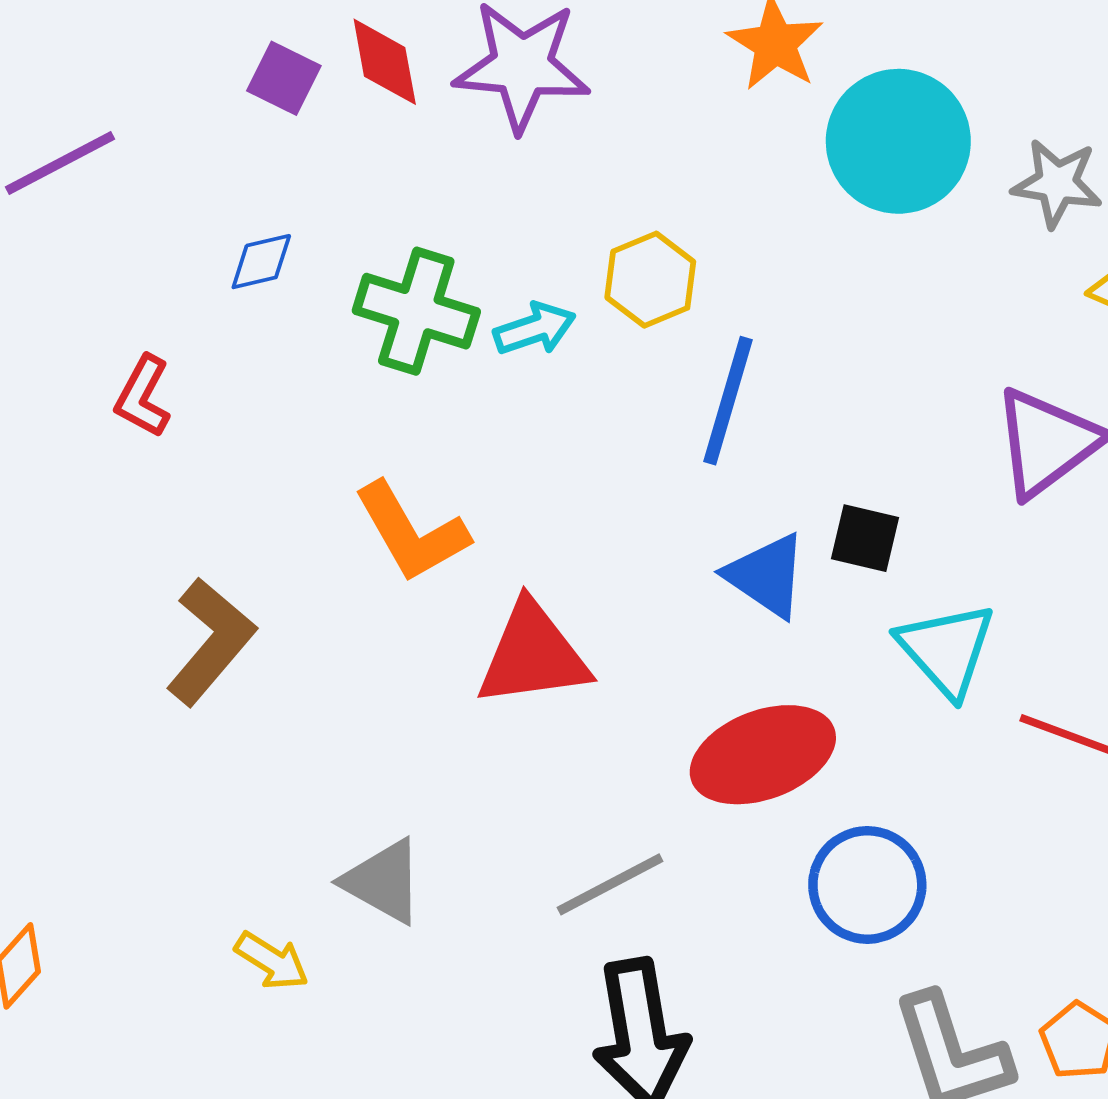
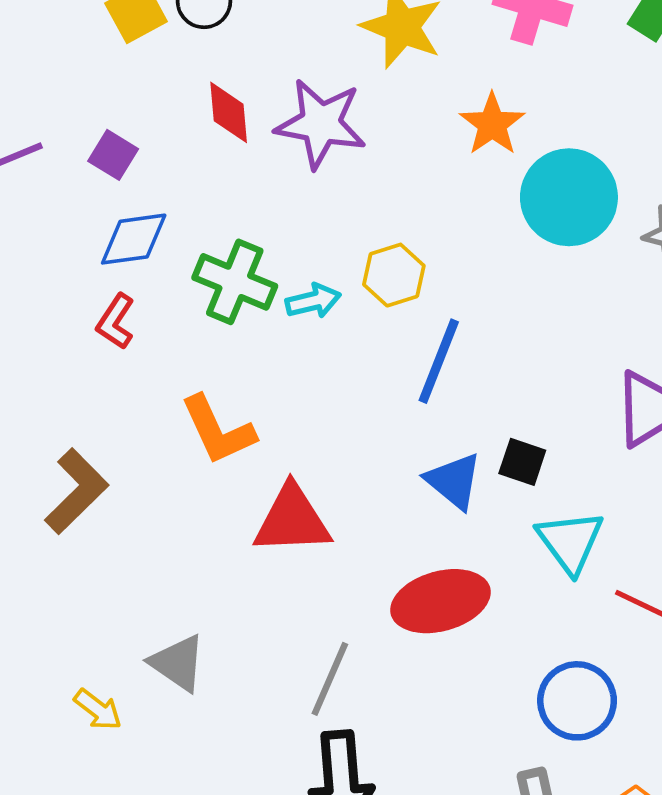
purple square: (284, 78) -> (113, 155), moved
blue diamond: (261, 262) -> (134, 239), size x1.5
red L-shape: (143, 396) -> (116, 322), moved
gray line: (610, 884) -> (330, 679), turned -44
blue circle: (867, 885) -> (577, 701), moved

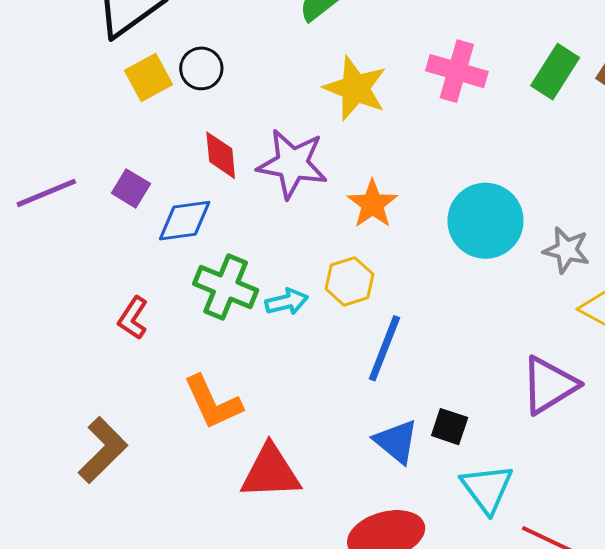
orange star: (492, 124) -> (372, 204), moved
blue diamond: (134, 239) -> (185, 221), moved

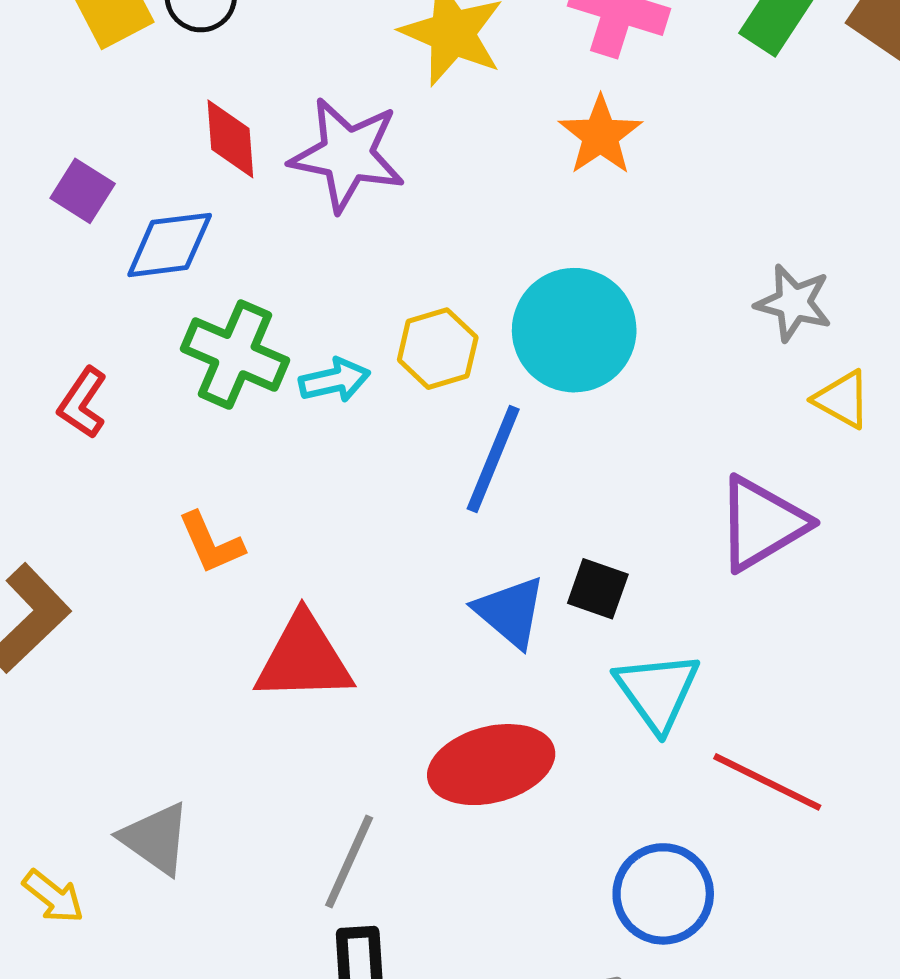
orange star: (372, 204) -> (600, 135), moved
cyan circle: (485, 221) -> (574, 330), moved
orange L-shape: (213, 402) -> (211, 543), size x0.7

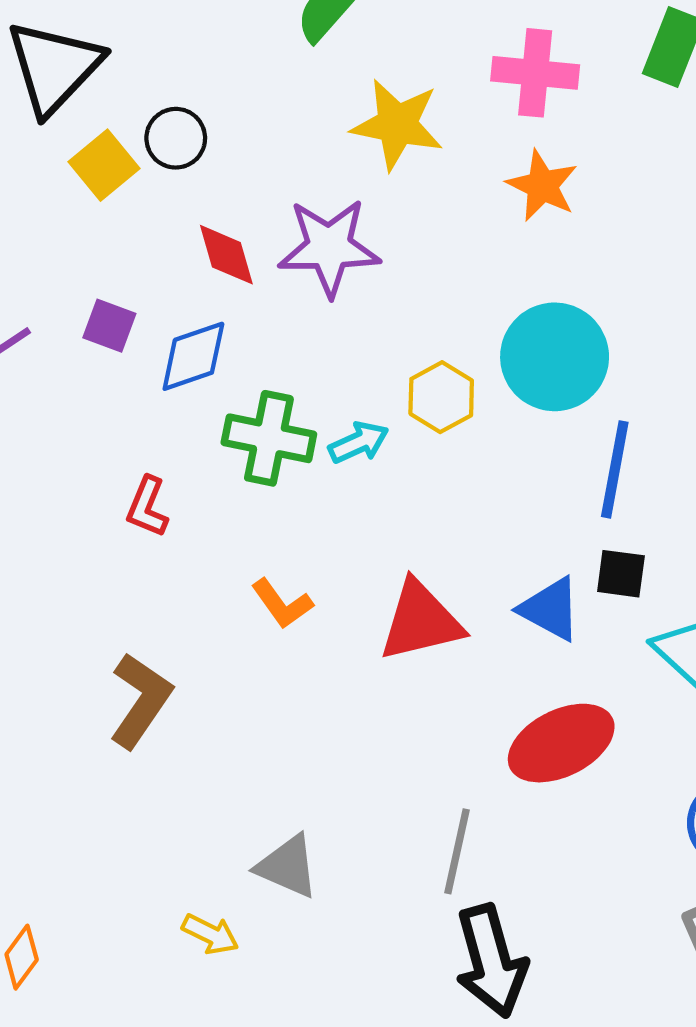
blue line: (493, 459) -> (615, 469), moved
red triangle: (304, 658) -> (421, 621), moved

